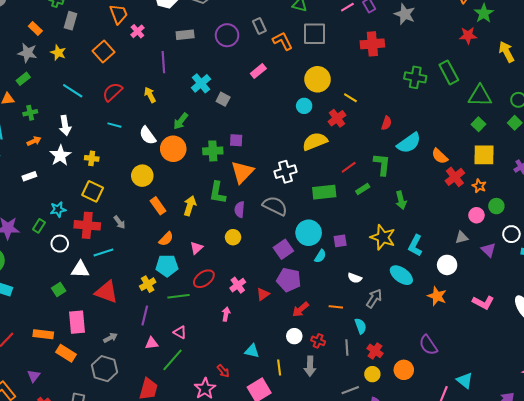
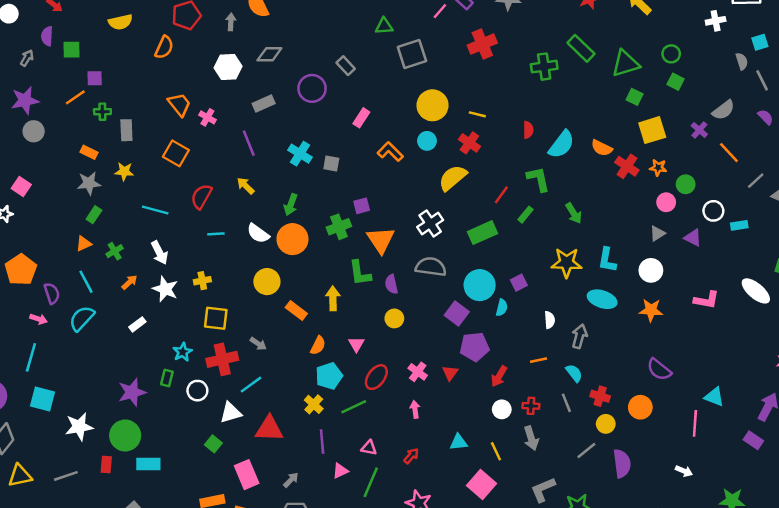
orange L-shape: (283, 41) -> (390, 152), moved
white semicircle: (355, 278) -> (550, 320), turned -96
red arrow: (223, 371) -> (411, 456), moved, turned -80

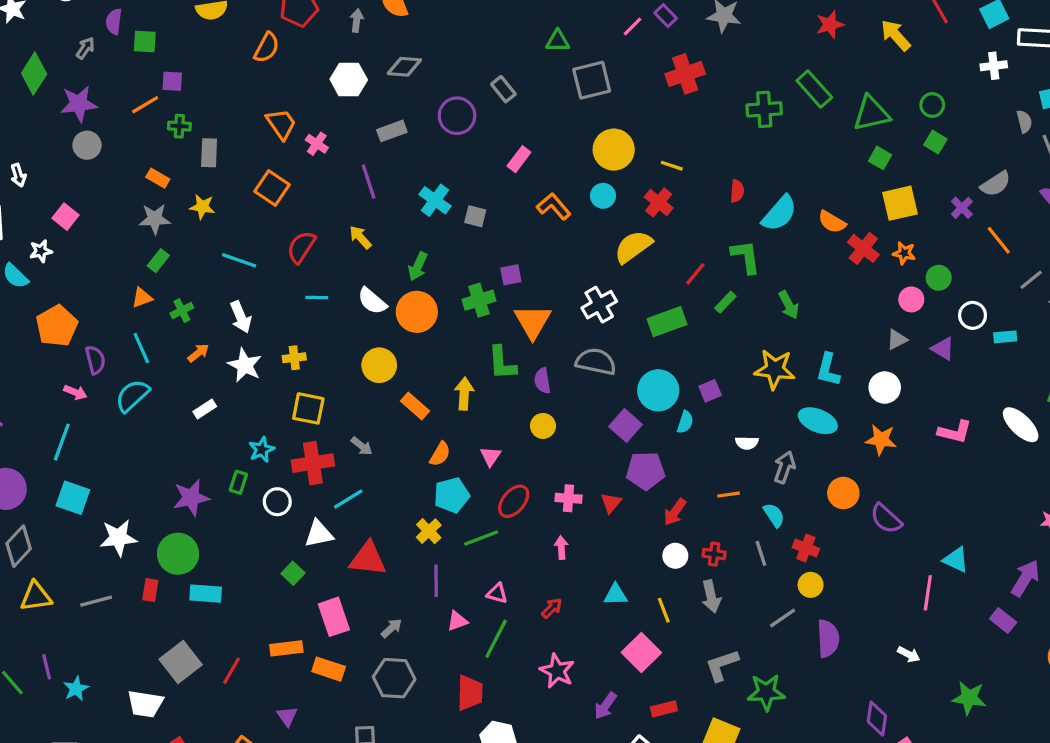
white semicircle: (550, 320) -> (747, 443), turned 91
pink cross: (418, 372) -> (568, 498), turned -36
orange circle: (640, 407) -> (843, 493), moved

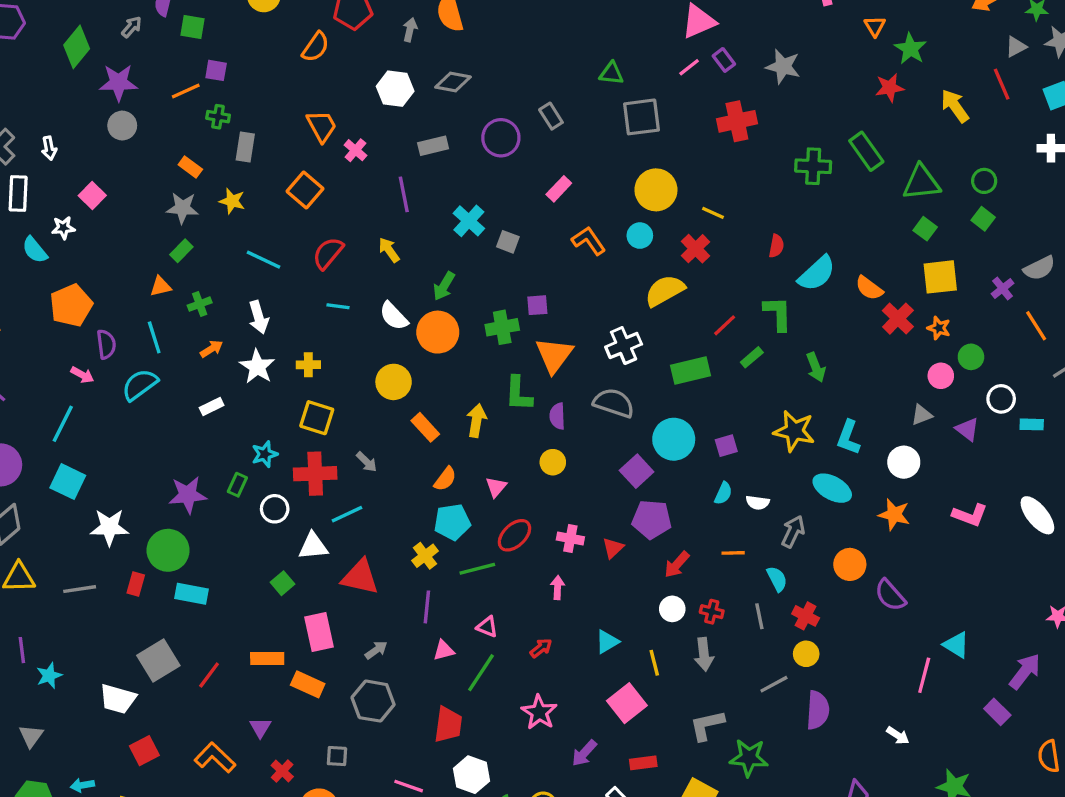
cyan semicircle: (685, 422) -> (723, 493), moved
cyan triangle: (615, 595) -> (607, 642), turned -35

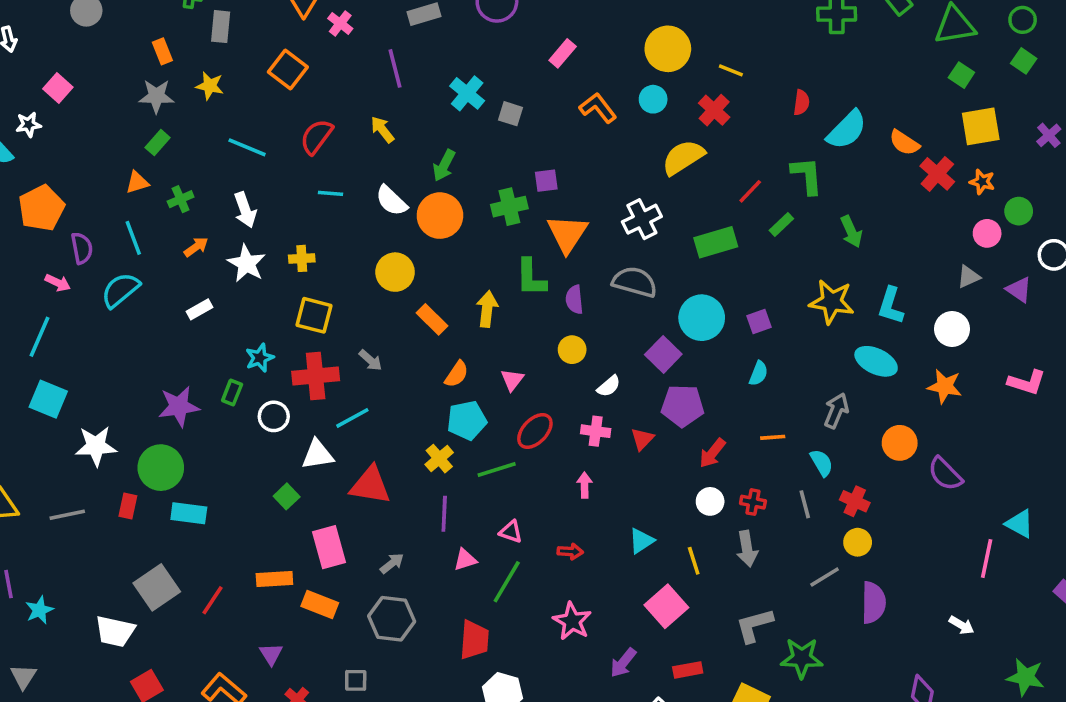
orange rectangle: (190, 167) -> (162, 51), turned 35
white semicircle: (758, 503) -> (609, 386), moved, turned -45
red arrow: (541, 648) -> (570, 552), turned 45

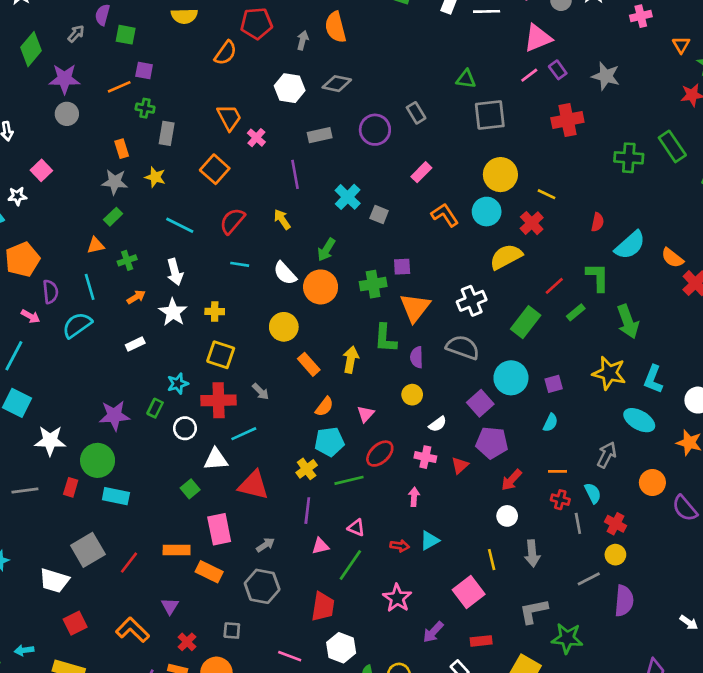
cyan circle: (653, 99) -> (487, 212), size x1.4
green arrow: (851, 232) -> (628, 322), size x1.4
green rectangle: (716, 242) -> (526, 322), turned -40
red cross: (753, 502) -> (560, 500), moved
cyan triangle: (641, 541) -> (429, 540), moved

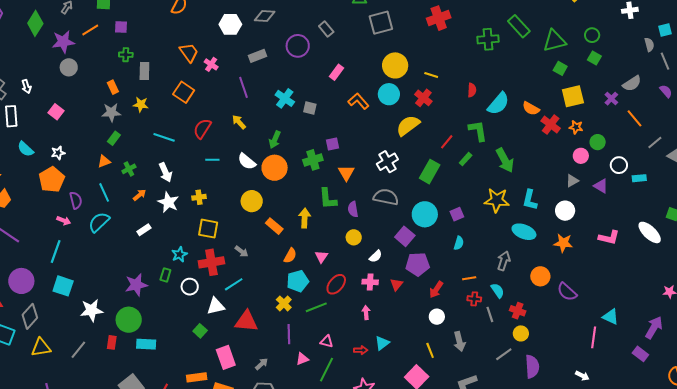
orange line: (119, 87) -> (90, 30), moved
white star: (17, 196) -> (58, 153), moved
orange triangle: (415, 308) -> (346, 173), size x0.7
gray line: (25, 491) -> (78, 350), turned -36

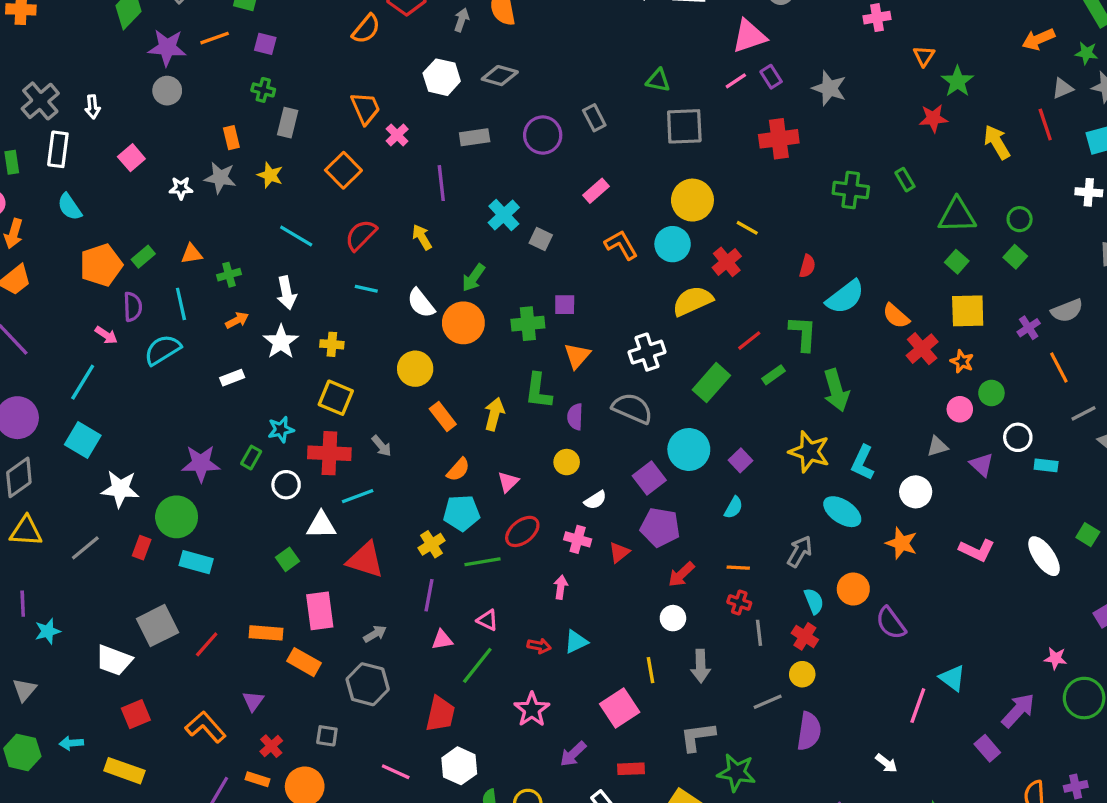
green rectangle: (519, 26) -> (905, 180), size x0.6
green rectangle: (114, 138) -> (143, 257), moved
white star: (58, 153) -> (181, 188), moved
purple square: (457, 214) -> (741, 460), turned -32
cyan semicircle: (498, 291) -> (814, 601), moved

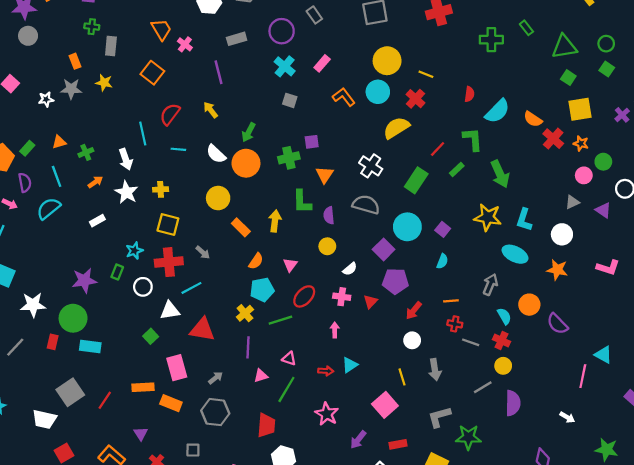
cyan cross: (504, 215) -> (285, 66), moved
cyan line: (296, 236) -> (143, 134), moved, turned 55
white cross: (647, 352) -> (371, 166), turned -30
gray line: (759, 633) -> (471, 342), turned -56

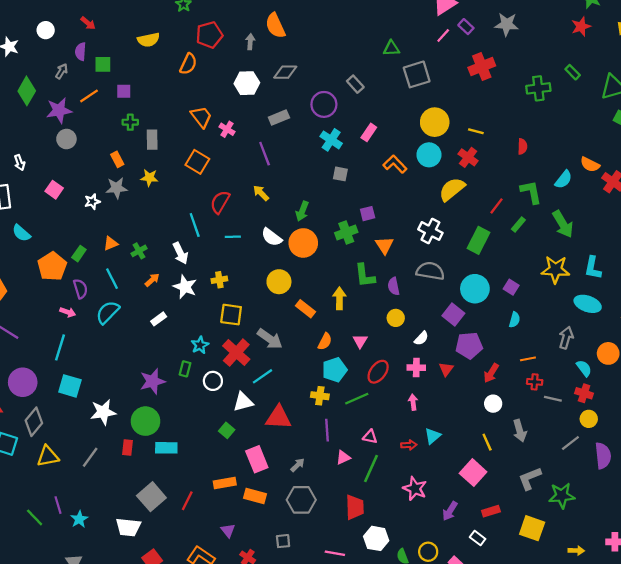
cyan semicircle: (497, 111) -> (564, 179), moved, size x0.7
gray arrow: (203, 252) -> (270, 339), size x1.6
red cross: (169, 262) -> (236, 353), turned -36
yellow cross: (245, 313) -> (320, 396), turned -35

